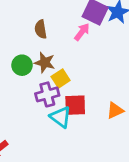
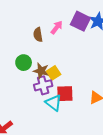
pink arrow: (82, 32) -> (57, 27), moved
brown star: (45, 63) -> (41, 71), moved

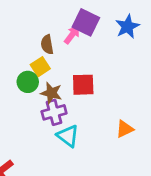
purple square: (80, 21) -> (86, 22), moved
yellow square: (53, 73) -> (40, 67), moved
red square: (65, 94) -> (83, 85), moved

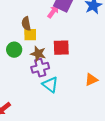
brown semicircle: (47, 45) -> (26, 24), moved
yellow square: (40, 67) -> (30, 35), turned 32
green circle: (28, 82) -> (14, 50), moved

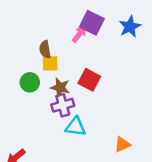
red square: (61, 48) -> (89, 80), turned 30
orange triangle: (91, 80) -> (122, 144), moved
cyan triangle: (50, 85) -> (75, 127), turned -30

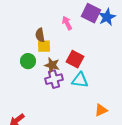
purple square: (92, 23) -> (91, 13), moved
pink arrow: (79, 34) -> (67, 23), turned -64
cyan triangle: (75, 127) -> (80, 80), moved

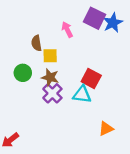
yellow square: (44, 46) -> (50, 56), moved
red square: (75, 59) -> (91, 79), moved
purple cross: (54, 79) -> (52, 93), turned -30

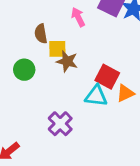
brown star: (50, 77) -> (67, 61), moved
purple cross: (52, 93) -> (60, 124), moved
orange triangle: (106, 129) -> (125, 93), moved

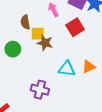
red square: (107, 77) -> (75, 27), moved, turned 30
purple cross: (60, 124) -> (40, 90), turned -30

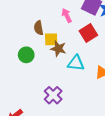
cyan triangle: (67, 69) -> (76, 63), moved
purple cross: (40, 90) -> (53, 95), turned 30

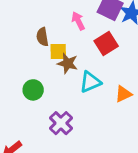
green circle: (26, 55) -> (33, 90), moved
cyan triangle: (76, 63) -> (90, 82), turned -30

